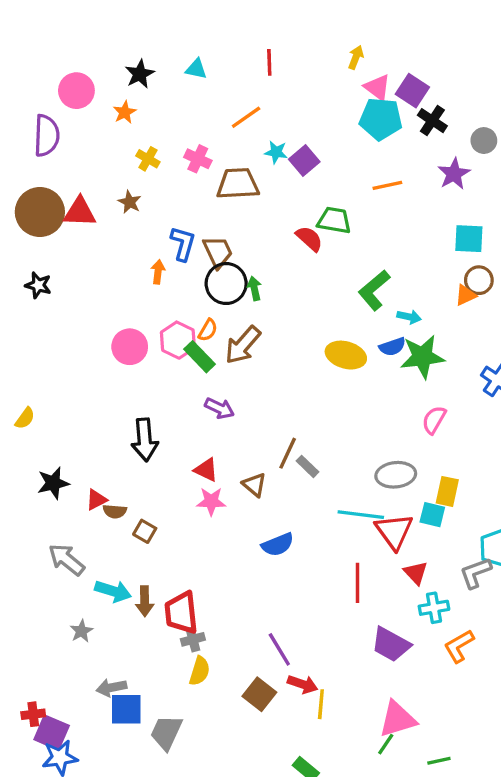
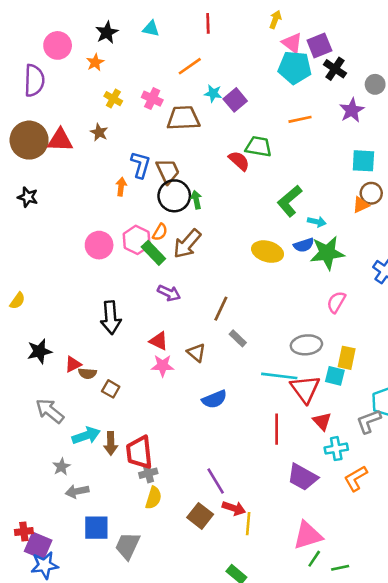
purple square: (412, 91) -> (319, 45), turned 35
brown line: (288, 453) -> (221, 309), moved
cyan arrow: (113, 591) -> (86, 436), turned -36
gray arrow: (111, 688) -> (77, 491), moved
green line: (386, 744) -> (314, 559), moved

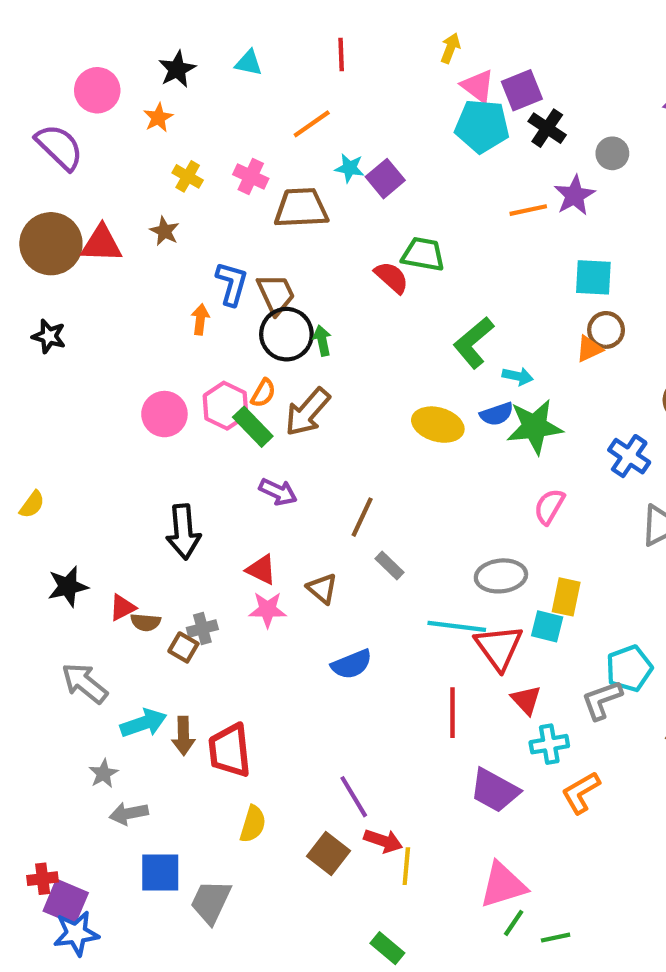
purple semicircle: (34, 80) -> (59, 147), turned -48
orange line: (300, 119) -> (528, 210), moved
gray cross: (148, 473) -> (202, 629), moved

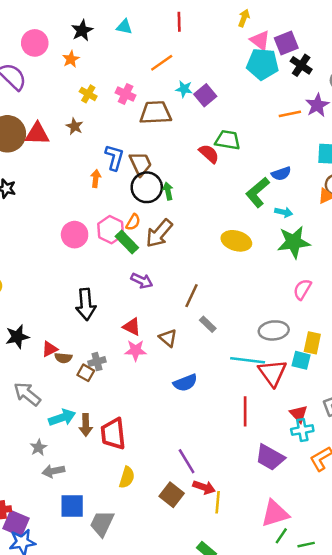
blue semicircle: (497, 414) -> (281, 174), moved
red triangle: (526, 700) -> (299, 414), moved

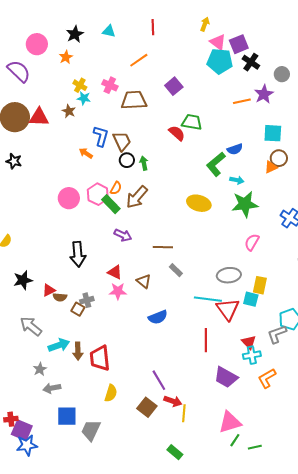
cyan star: (184, 89) -> (84, 98), moved
orange arrow: (96, 179) -> (86, 153), turned -64
black circle: (147, 187) -> (127, 160), size x0.6
brown line: (192, 296) -> (163, 247), turned 66

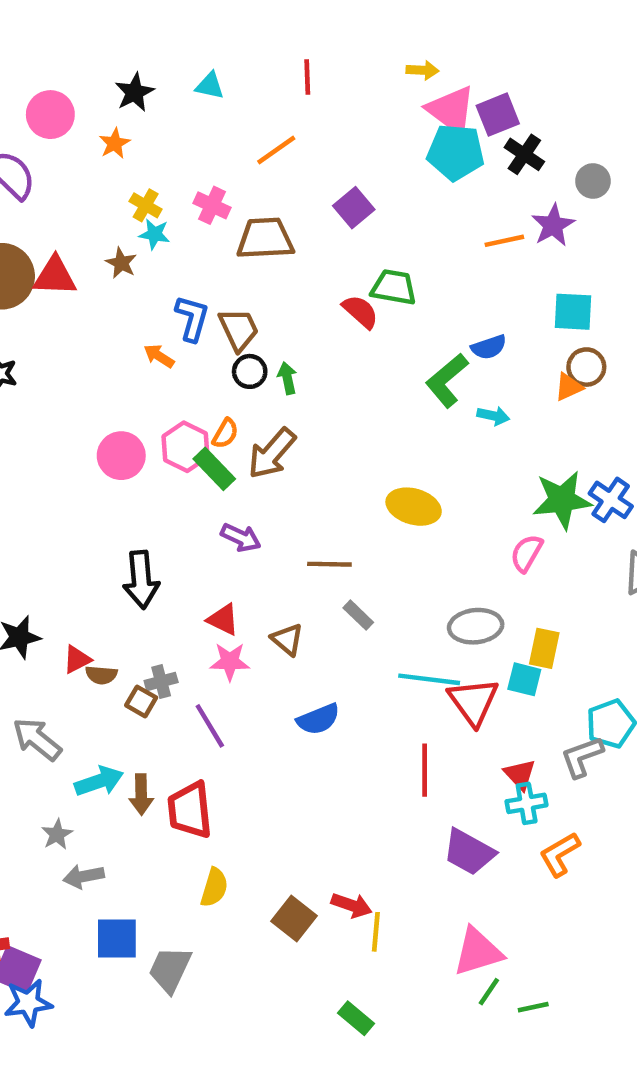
yellow arrow: (205, 24) -> (422, 70), turned 72
pink triangle: (218, 42) -> (451, 110), size x1.4
yellow ellipse: (199, 203) -> (414, 507), moved
green star: (245, 204) -> (562, 500), moved
purple line: (159, 380) -> (210, 726), moved

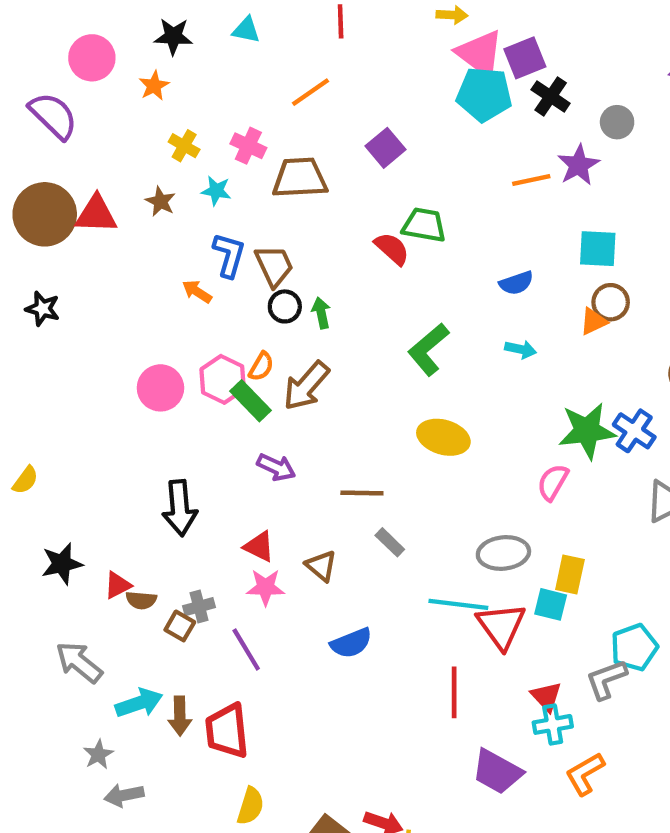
black star: (135, 92) -> (173, 36), turned 30
cyan star: (154, 234) -> (216, 191), moved
green L-shape: (447, 380) -> (428, 349), moved

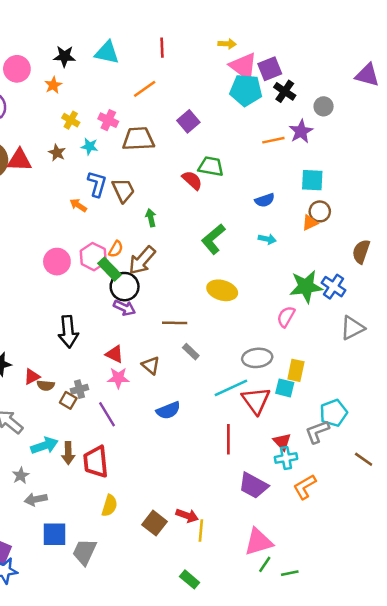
cyan triangle: (246, 30) -> (107, 53), size x1.5
black circle: (285, 306) -> (125, 287), moved, size x1.5
cyan line: (458, 604) -> (231, 388), turned -32

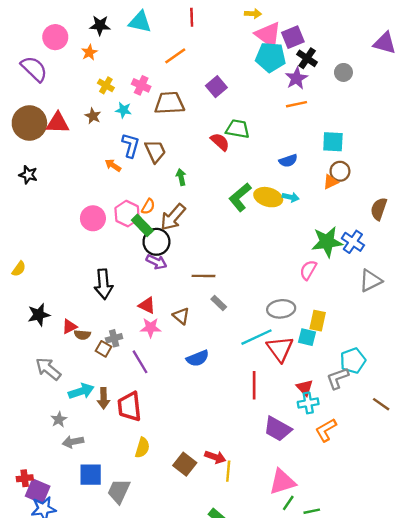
purple star: (301, 131) -> (296, 78), moved
yellow ellipse: (222, 290) -> (268, 197), moved

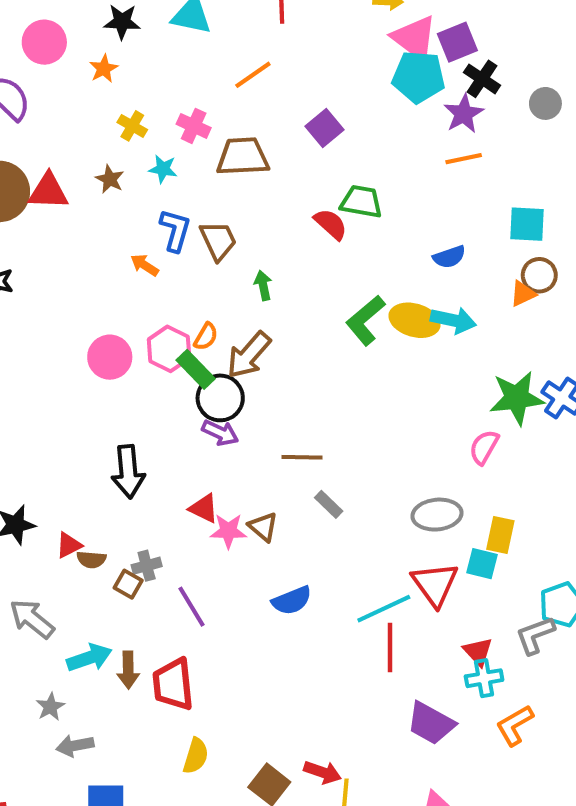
cyan arrow: (291, 197) -> (453, 320), size x1.5
pink star: (151, 328) -> (228, 531), moved
cyan line: (256, 337) -> (384, 609), moved

